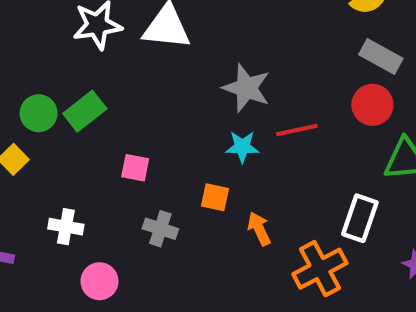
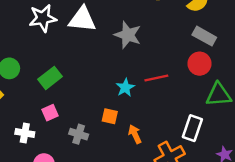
gray star: (246, 88) -> (128, 35), moved
green rectangle: (85, 111) -> (50, 78), moved
cyan star: (242, 147) -> (125, 88), turned -30
pink square: (135, 168) -> (50, 113), moved, turned -35

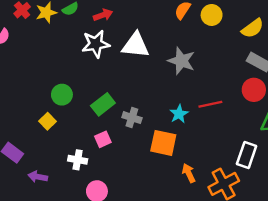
orange square: (110, 116) -> (163, 143), size x1.6
gray cross: (79, 134) -> (132, 118), moved
orange arrow: (135, 134) -> (189, 173), moved

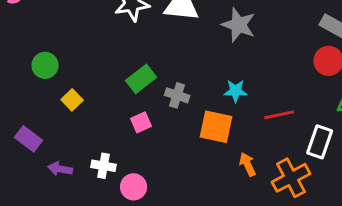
green circle: (62, 95) -> (45, 65), moved
red line: (210, 104) -> (279, 115), moved
cyan star: (179, 114) -> (236, 91), turned 30
white cross: (78, 160) -> (104, 166), moved

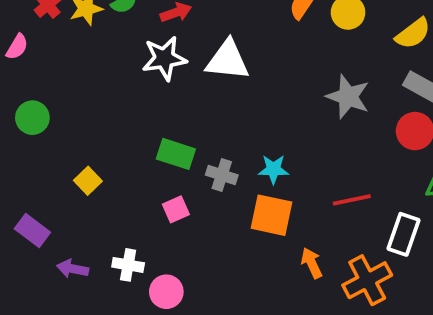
gray star: (239, 25) -> (348, 97), moved
green circle: (45, 65) -> (32, 118), moved
green rectangle: (141, 79) -> (176, 154), turned 56
cyan star: (236, 91) -> (273, 169), moved

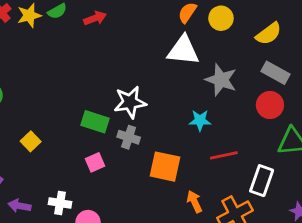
white star: (164, 58) -> (130, 102), moved
white triangle: (228, 60) -> (183, 50), moved
cyan star: (273, 169) -> (200, 120), moved

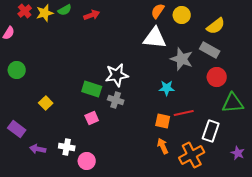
gray rectangle: (276, 73) -> (210, 50), moved
orange square: (165, 167) -> (163, 121), moved, size x0.7

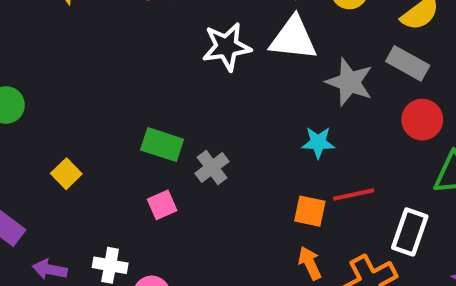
white star: (117, 75) -> (227, 47), moved
gray cross: (116, 100) -> (212, 167), turned 35

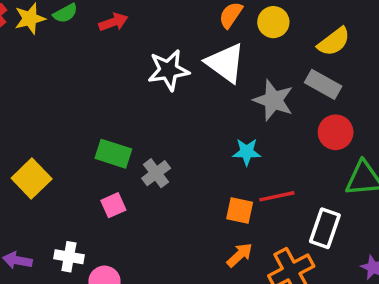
white triangle: (293, 38) -> (225, 63), turned 30
yellow square: (66, 174) -> (32, 179), size x1.5
orange arrow: (310, 263) -> (240, 255), turned 72

